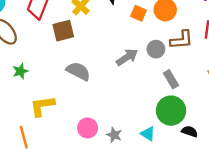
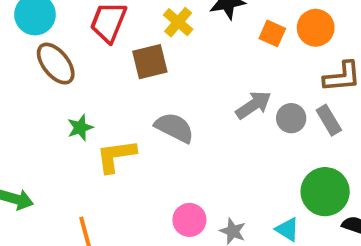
gray circle: (156, 49) -> (291, 118), moved
gray rectangle: (171, 79) -> (329, 120), moved
yellow L-shape: (42, 106) -> (116, 156), moved

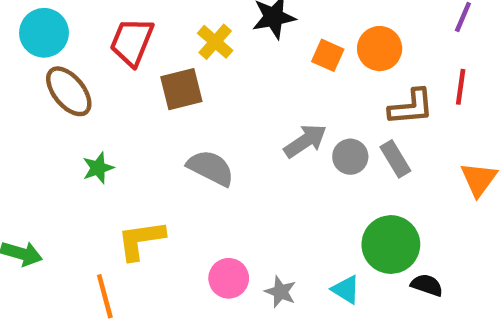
yellow L-shape: (116, 156) -> (141, 240), moved

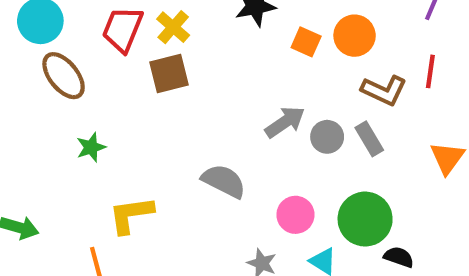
yellow cross: (215, 42) -> (173, 27), moved
brown L-shape: (411, 107) -> (384, 90), turned 30
gray semicircle: (211, 168) -> (224, 181), moved
pink circle: (229, 278) -> (295, 215), moved

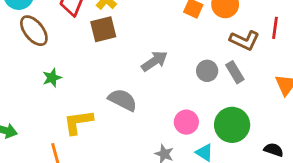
gray arrow: (285, 122) -> (154, 61), moved
gray semicircle: (224, 181) -> (123, 100), moved
black semicircle: (399, 257) -> (274, 150), moved

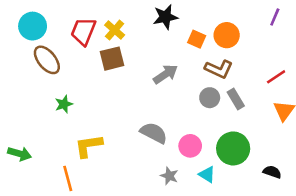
red line: (275, 28) -> (276, 77), moved, turned 48
brown L-shape: (245, 40) -> (219, 69), moved
gray arrow: (154, 61) -> (165, 74), moved
gray semicircle: (123, 100) -> (154, 133), moved

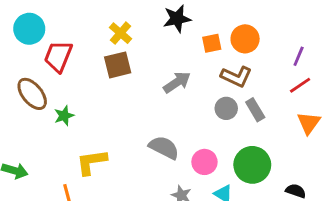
purple line: (275, 17) -> (299, 56), moved
red trapezoid: (83, 31) -> (58, 56), moved
orange square: (197, 39) -> (212, 43), turned -36
brown ellipse: (47, 60) -> (32, 94), moved

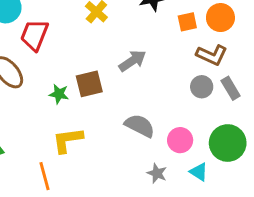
brown square: (118, 65) -> (89, 84), moved
gray arrow: (177, 82) -> (132, 61), moved
green star: (64, 116) -> (59, 94), moved, turned 30

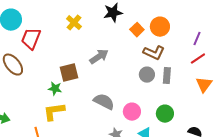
orange square: (187, 22) -> (137, 30), turned -32
gray rectangle: (231, 88) -> (167, 76), turned 35
green star: (59, 94) -> (55, 89), moved
green circle: (228, 143) -> (165, 114), size x0.7

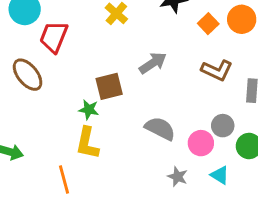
brown L-shape: (154, 53) -> (217, 70), moved
gray circle: (147, 75) -> (223, 126), moved
yellow L-shape: (54, 112) -> (87, 143), turned -70

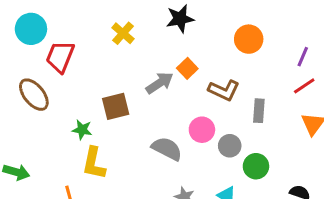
orange square: (208, 24) -> (187, 68), moved
green star: (89, 110) -> (82, 130), moved
pink circle: (201, 143) -> (202, 130), moved

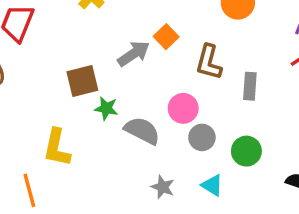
brown L-shape: (224, 90) -> (209, 62), turned 80
green star: (82, 130) -> (106, 108), moved
gray circle: (230, 146) -> (202, 137), moved

